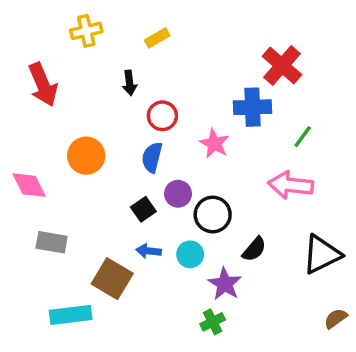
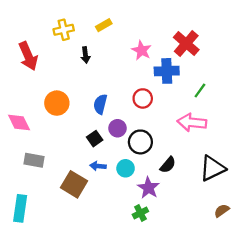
yellow cross: (86, 31) -> (64, 30), moved
red circle: (162, 116) -> (143, 98), moved
pink star: (214, 144) -> (142, 50), moved
cyan rectangle: (71, 315) -> (20, 208), moved, turned -75

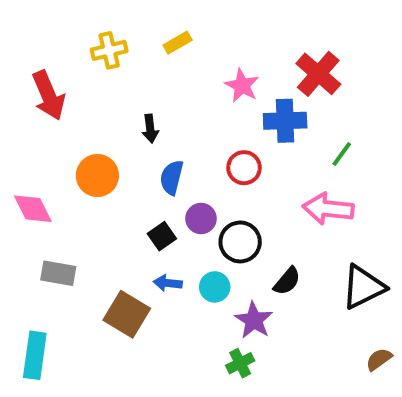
black arrow: (85, 55) -> (150, 129), moved

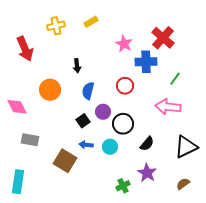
purple star: (254, 320) -> (147, 173), moved
brown semicircle: (379, 359) -> (183, 184), moved

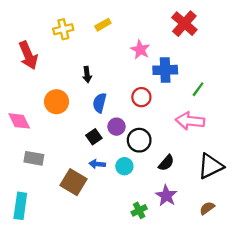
red cross: (163, 38) -> (184, 24), moved

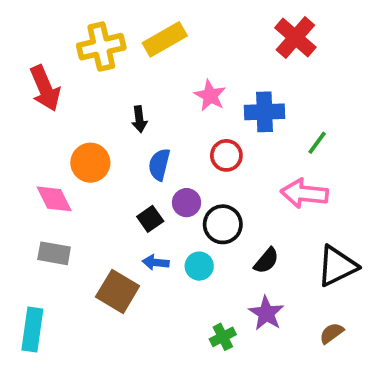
yellow rectangle: (103, 25) -> (165, 39), size x1.6
yellow cross: (63, 29) -> (101, 47), size x1.4
pink star: (140, 50) -> (210, 96), moved
pink diamond: (19, 121) -> (54, 199), moved

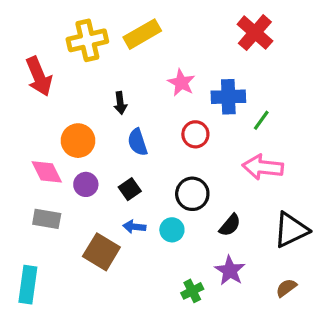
green line: (317, 143) -> (261, 120), moved
blue semicircle: (159, 164) -> (138, 142), turned -32
purple circle: (186, 203) -> (86, 184), moved

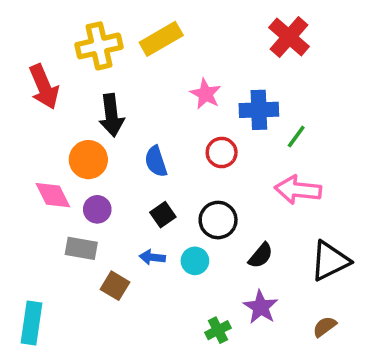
black arrow: (120, 103) -> (111, 115), moved, size x1.6
black square: (130, 189) -> (163, 215), moved
gray rectangle: (47, 219) -> (81, 248), moved
brown square: (101, 252) -> (115, 286), size x0.7

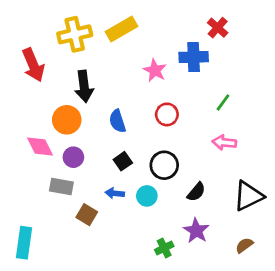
red cross: (289, 37) -> (218, 28), size x0.7
blue cross: (259, 110) -> (194, 57), moved
pink arrow: (298, 190) -> (224, 142), size x0.7

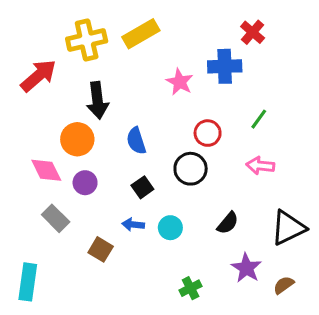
red arrow: (33, 65) -> (39, 76), turned -108
red circle: (167, 114) -> (208, 133), moved
black circle: (164, 165) -> (191, 169), moved
gray rectangle: (61, 187) -> (56, 218), moved, turned 35
purple star: (196, 231) -> (246, 268), moved

